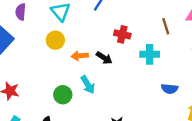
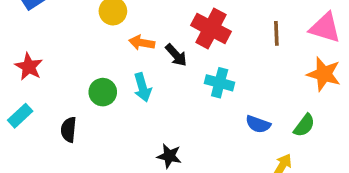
red cross: (122, 34) -> (211, 28), size x1.5
cyan cross: (150, 54) -> (220, 83), moved

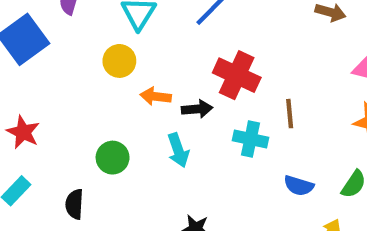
brown line: (276, 33) -> (290, 114), moved
black arrow: (176, 55) -> (197, 109), turned -50
cyan arrow: (142, 87) -> (178, 150), moved

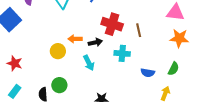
yellow circle: (119, 61) -> (58, 51), moved
brown line: (290, 114) -> (139, 30), moved
green circle: (113, 158) -> (59, 85), moved

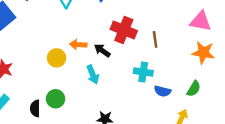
black arrow: (95, 42) -> (102, 50), turned -136
cyan cross: (122, 53) -> (143, 72), moved

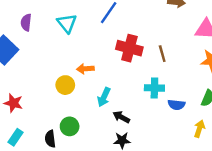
black arrow: (102, 50) -> (121, 117), moved
cyan arrow: (93, 75) -> (104, 97), turned 54

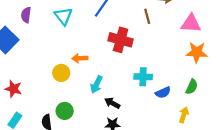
brown line: (162, 54) -> (147, 16), moved
blue semicircle: (176, 105) -> (163, 92), turned -32

